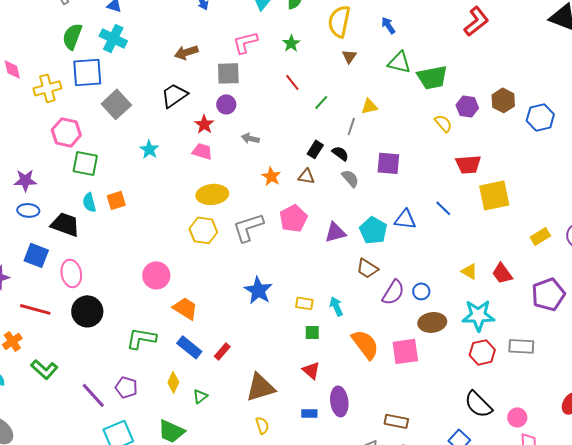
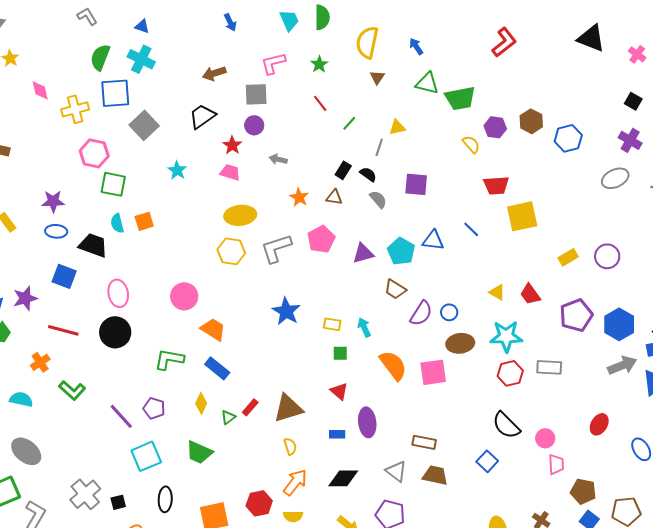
pink ellipse: (71, 273) -> (118, 293), moved
red rectangle: (222, 351) -> (250, 407), moved

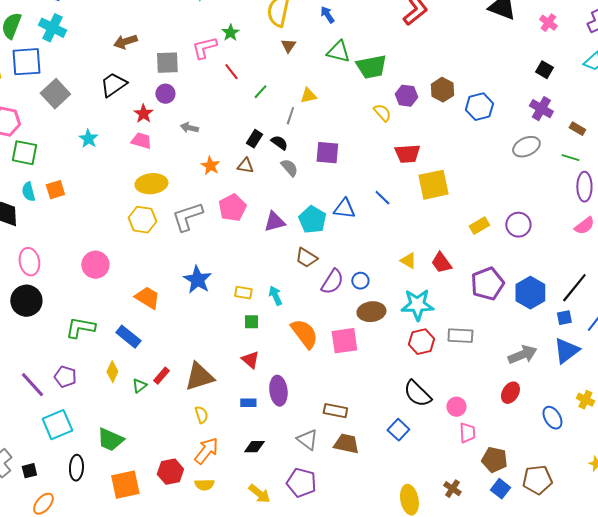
pink L-shape: (273, 63) -> (204, 48), moved
orange trapezoid: (213, 329) -> (147, 298), moved
gray arrow: (622, 365) -> (522, 355), moved
green trapezoid: (199, 452) -> (110, 440), moved
black diamond: (343, 478) -> (254, 447), size x0.7

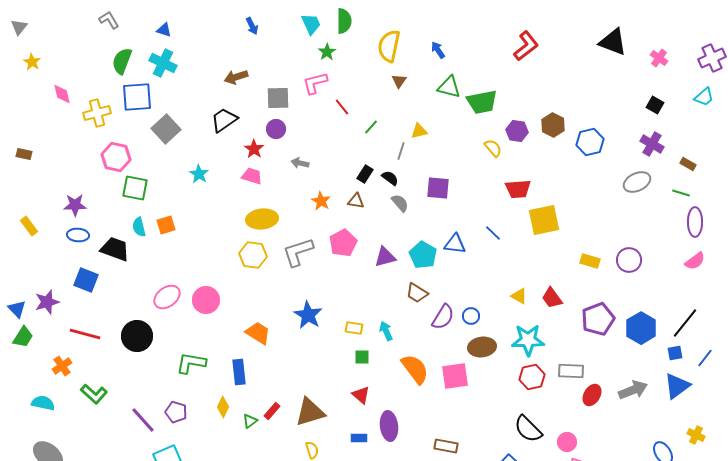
green star: (230, 33) -> (327, 52), moved
yellow rectangle: (479, 226) -> (590, 261), turned 48
pink ellipse: (29, 262) -> (167, 297), moved, turned 64
blue rectangle: (128, 337) -> (239, 372), turned 45
red ellipse: (510, 393) -> (592, 395), moved

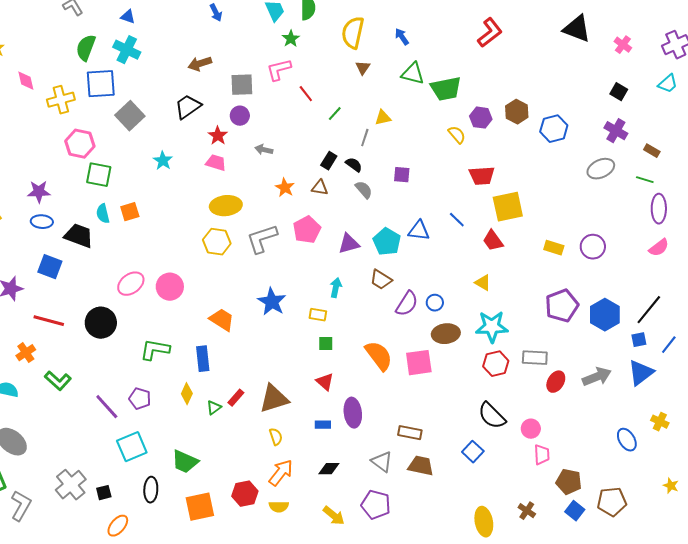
purple square: (438, 188) -> (402, 175), size x0.7
red trapezoid: (552, 298) -> (493, 241), moved
cyan arrow: (386, 331) -> (336, 288), moved, turned 36

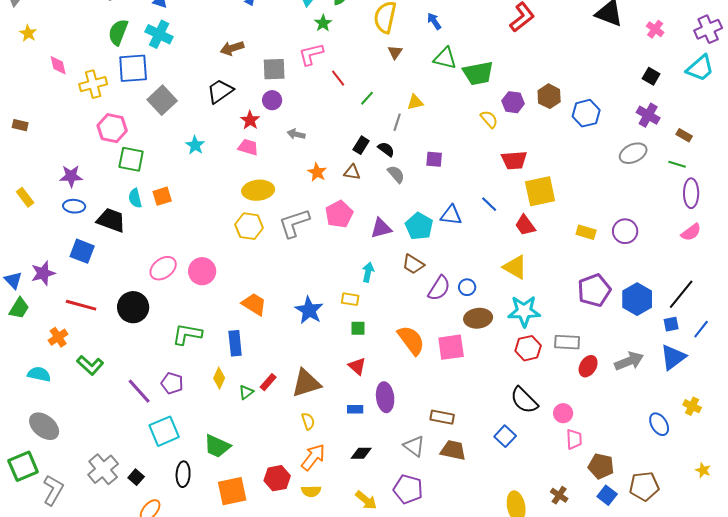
cyan trapezoid: (668, 84) -> (700, 68), size x1.4
yellow triangle: (483, 283) -> (515, 267), size x1.5
blue star: (272, 302) -> (309, 310), moved
black square: (104, 493) -> (136, 477), turned -35

